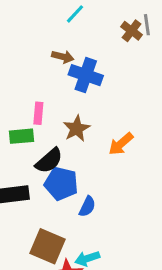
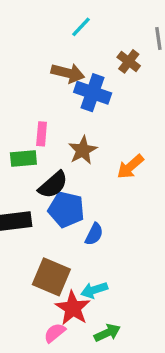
brown cross: (132, 31) -> (129, 61), moved
brown arrow: (63, 57) -> (68, 73), size x1.4

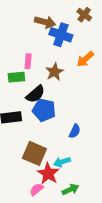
orange arrow: (130, 167) -> (85, 59), moved
blue semicircle: (94, 234) -> (75, 131), moved

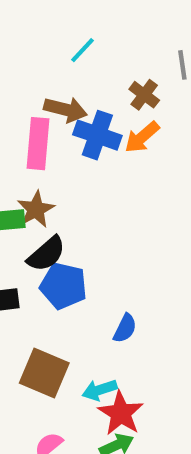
orange arrow: (85, 59) -> (142, 137), moved
pink rectangle: (28, 61) -> (38, 144), moved, size x1.6
brown star: (55, 72) -> (36, 209), moved
red star: (48, 174) -> (121, 413), moved

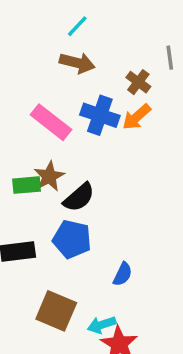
cyan line: (83, 50) -> (77, 26), moved
brown arrow: (66, 110) -> (77, 63), moved
pink rectangle: (38, 144) -> (51, 122), turned -57
black semicircle: (46, 254) -> (79, 197), moved

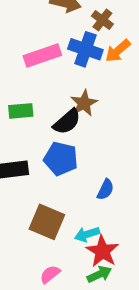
brown cross: (138, 82) -> (102, 20), moved
pink rectangle: (51, 122) -> (42, 55), turned -57
brown star: (49, 176) -> (84, 103), moved

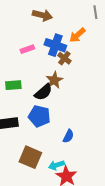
brown cross: (102, 20) -> (64, 58), moved
orange arrow: (118, 51) -> (77, 35), moved
pink rectangle: (42, 55) -> (27, 49), size x0.6

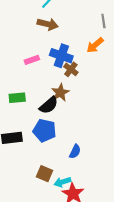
orange arrow: (77, 35) -> (95, 45), moved
brown square: (30, 157) -> (45, 174), moved, size x0.7

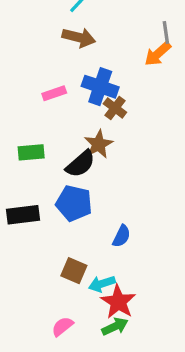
orange arrow: (95, 45) -> (158, 54), moved

